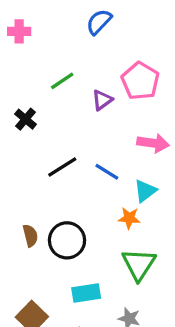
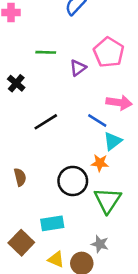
green line: (62, 81) -> (46, 52), turned 36
blue line: (107, 172) -> (97, 121), moved
black circle: (67, 240) -> (73, 181), moved
cyan rectangle: (86, 293) -> (52, 223), moved

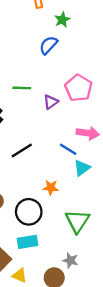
orange star: (100, 163) -> (51, 188), moved
black circle: (73, 181) -> (29, 212), moved
yellow triangle: (56, 259) -> (19, 275), moved

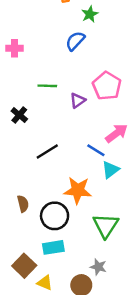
pink arrow: (88, 133) -> (117, 133), turned -45
orange star: (51, 188) -> (78, 190), size x1.6

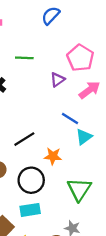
purple triangle: (78, 100) -> (57, 80), moved
pink arrow: (117, 133) -> (90, 90), moved
black line: (47, 151) -> (24, 139), moved
orange star: (78, 190) -> (53, 156), size x0.7

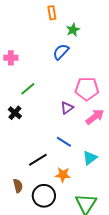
green line: (24, 58) -> (28, 89), moved, turned -42
pink pentagon: (80, 58) -> (87, 89), turned -30
blue line: (70, 118) -> (64, 142), moved

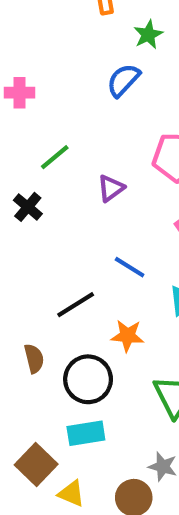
purple triangle: (67, 108) -> (111, 188), moved

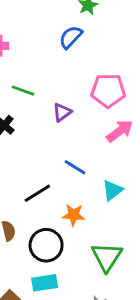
green line: (55, 157) -> (23, 91), turned 60

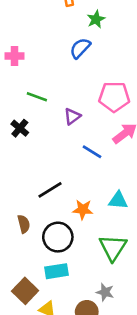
blue line: (75, 167) -> (92, 152), moved
cyan triangle: (113, 190) -> (118, 200), moved, turned 42

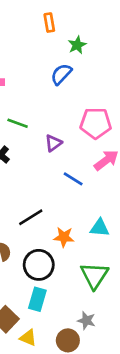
cyan rectangle: (57, 271) -> (37, 299), turned -65

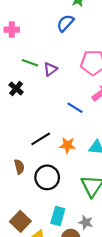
purple triangle: (53, 143) -> (50, 69), moved
orange star: (64, 237) -> (67, 145), moved
cyan rectangle: (37, 299) -> (58, 216), moved

